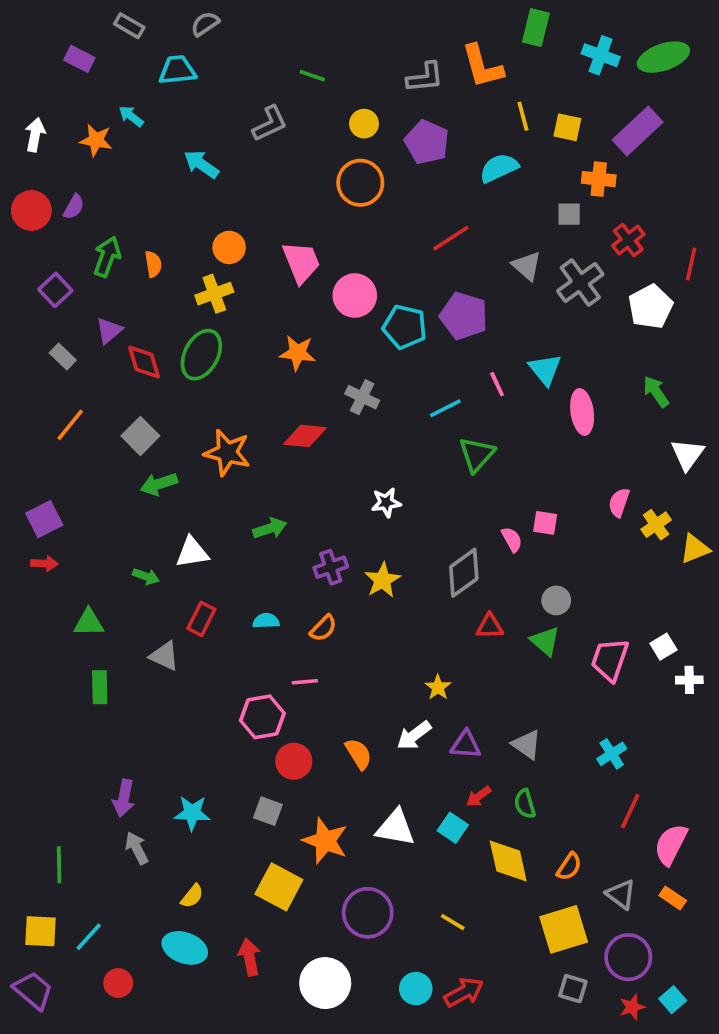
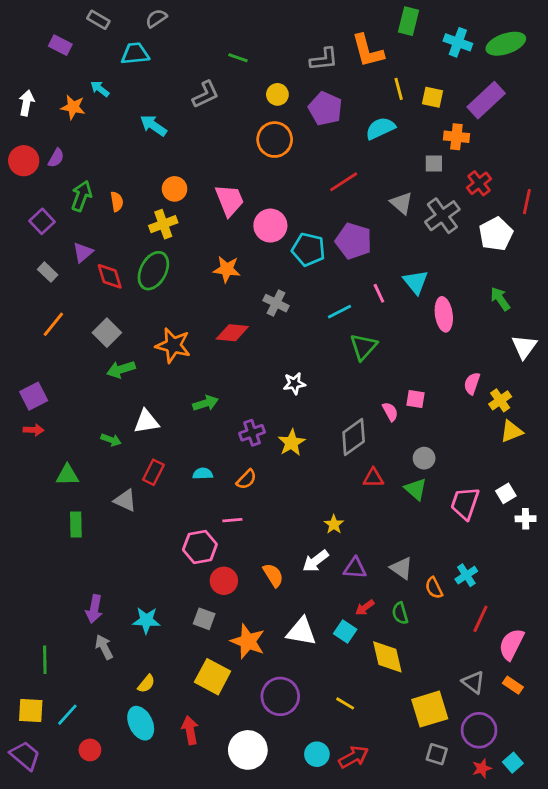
yellow triangle: (695, 549) -> (511, 431), moved
orange semicircle: (569, 867) -> (434, 588), moved, turned 120
cyan ellipse: (185, 948) -> (141, 723), turned 44

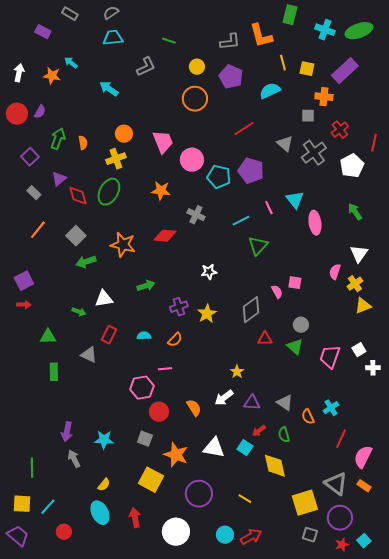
cyan trapezoid: (135, 54) -> (113, 38), moved
white triangle: (524, 347) -> (359, 254), moved
gray triangle: (473, 682) -> (336, 484), size x1.4

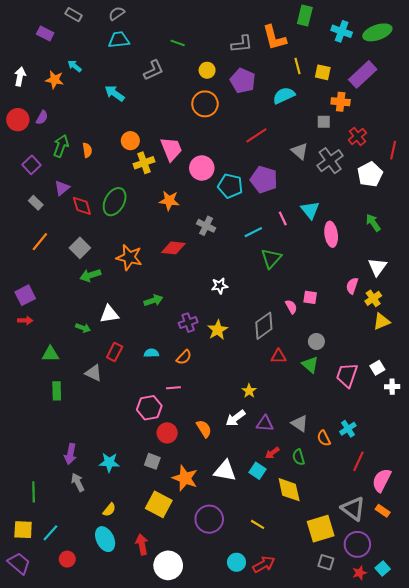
yellow cross: (116, 159) -> (144, 163), moved
white circle: (176, 532) -> (168, 565), moved

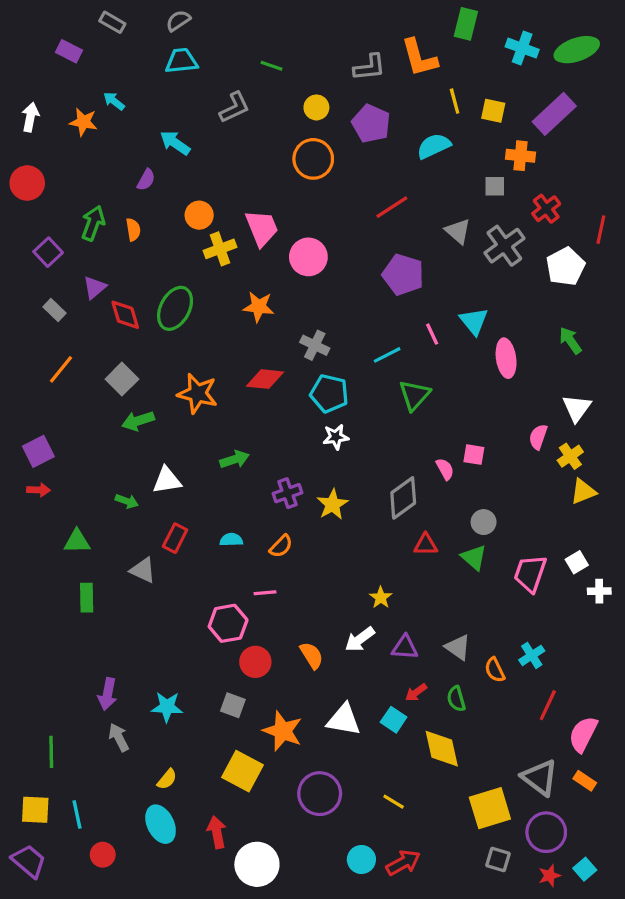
purple semicircle: (42, 118) -> (146, 180), moved
cyan pentagon: (230, 186) -> (329, 393), moved
cyan line: (50, 533) -> (77, 815), turned -54

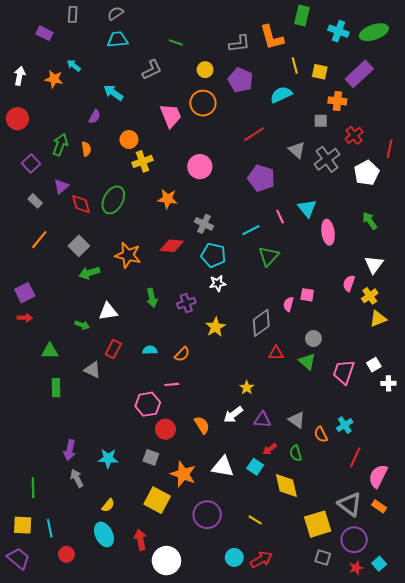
gray rectangle: (112, 22) -> (73, 14), turned 63
pink trapezoid: (262, 228) -> (171, 116), moved
green arrow: (234, 459) -> (152, 298), turned 96
pink semicircle: (445, 469) -> (288, 304), turned -136
purple cross: (287, 493) -> (186, 303), moved

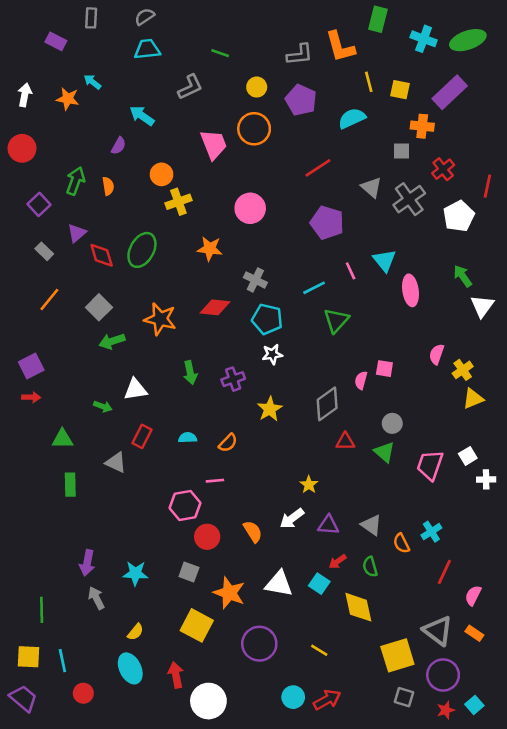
white triangle: (374, 265) -> (482, 306), moved
pink semicircle: (378, 476) -> (473, 595), size x0.7

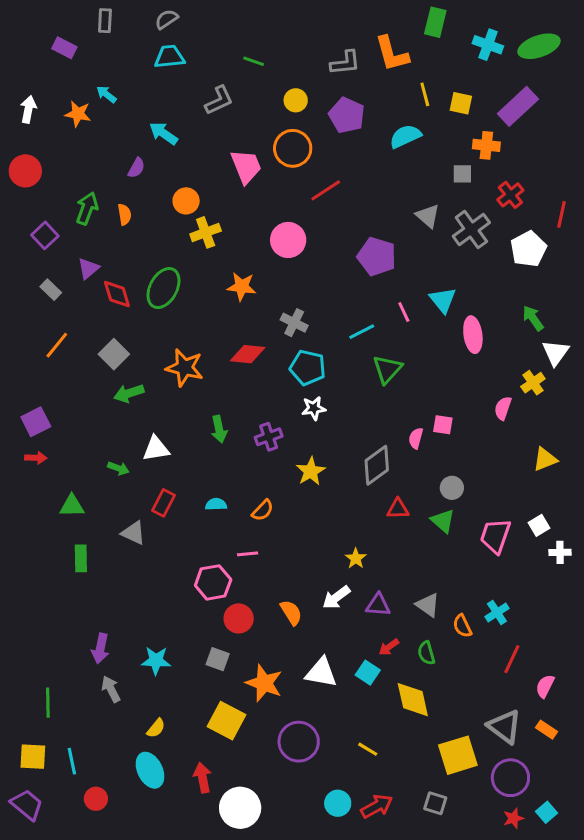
red line: (318, 168) -> (326, 190), moved
yellow cross: (463, 370) -> (533, 383), moved
gray square: (404, 697) -> (435, 803), moved

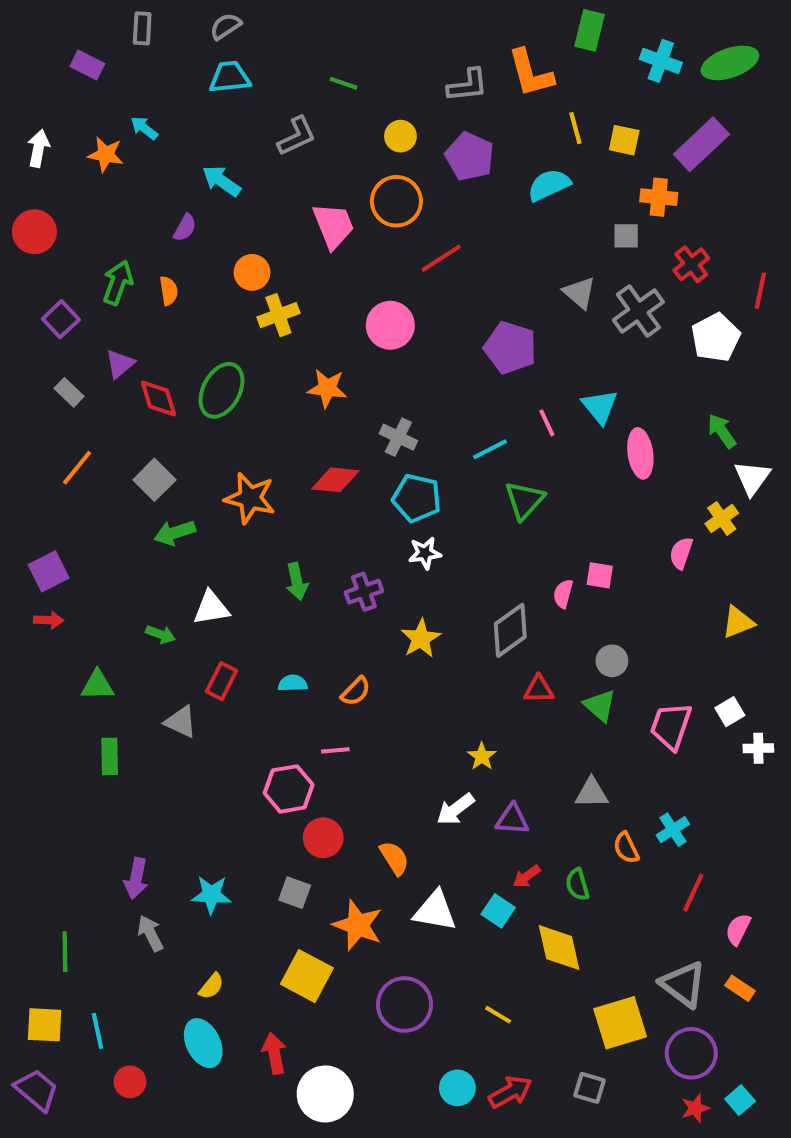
gray triangle: (428, 605) -> (592, 793), moved, turned -36
orange semicircle: (291, 612) -> (394, 858), moved

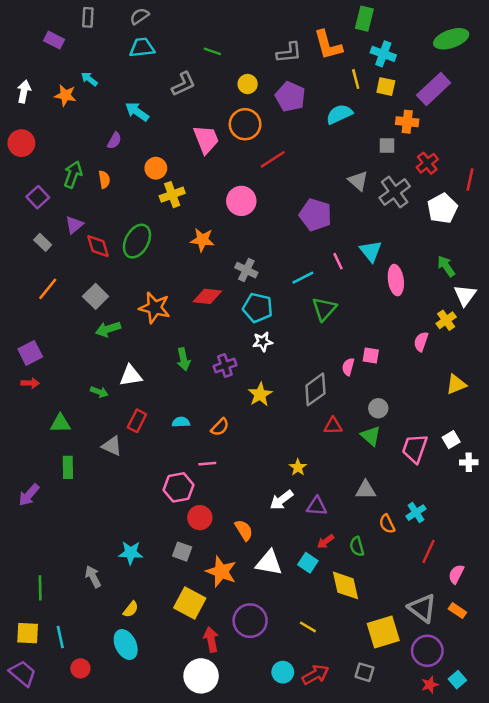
cyan cross: (661, 61) -> (383, 54), moved
purple arrow: (136, 878) -> (29, 495), moved, turned 30
red arrow: (274, 1053) -> (211, 639), moved

